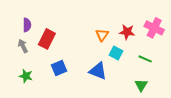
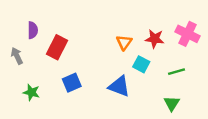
gray arrow: (23, 46) -> (17, 56), moved
green line: (145, 59) -> (177, 72), turned -40

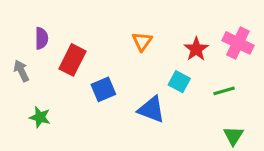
red star: (155, 39) -> (196, 49), turned 30
orange triangle: (124, 42) -> (142, 41), moved
blue square: (72, 83) -> (103, 89), moved
green triangle: (172, 103) -> (233, 136), moved

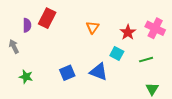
red rectangle: (72, 60) -> (47, 18), moved
blue square: (103, 89) -> (67, 73), moved

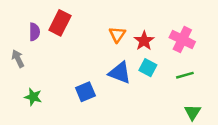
pink cross: (155, 28) -> (182, 40), moved
red star: (128, 32) -> (144, 41), moved
blue triangle: (99, 72) -> (120, 73), moved

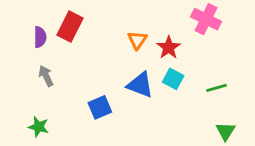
pink cross: (182, 40) -> (206, 19), moved
gray arrow: (18, 59) -> (46, 76), moved
green star: (33, 97) -> (39, 127), moved

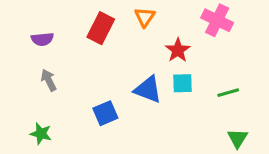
red rectangle: (70, 27) -> (101, 28), moved
purple semicircle: (40, 37) -> (42, 39), turned 84
orange triangle: (137, 40) -> (145, 17), moved
cyan square: (173, 79) -> (183, 83), turned -30

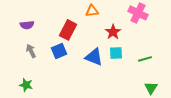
orange triangle: (145, 17) -> (92, 11), turned 48
red rectangle: (101, 28) -> (68, 30), moved
blue square: (105, 113) -> (59, 51), moved

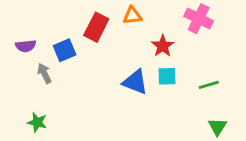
purple semicircle: (27, 25) -> (26, 46), moved
red rectangle: (68, 30) -> (96, 27), moved
blue square: (59, 51) -> (65, 50), moved

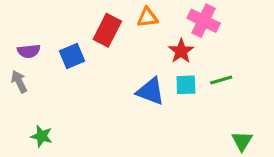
pink cross: (199, 19) -> (204, 21), moved
gray arrow: (44, 73) -> (19, 82), moved
green line: (209, 85) -> (221, 80), moved

